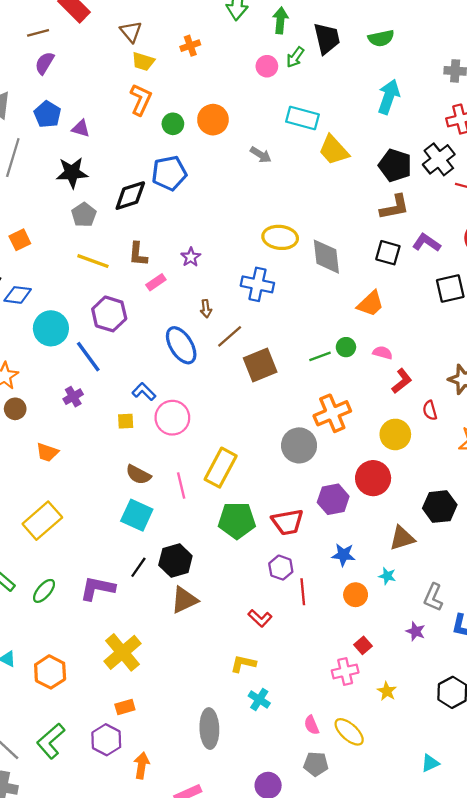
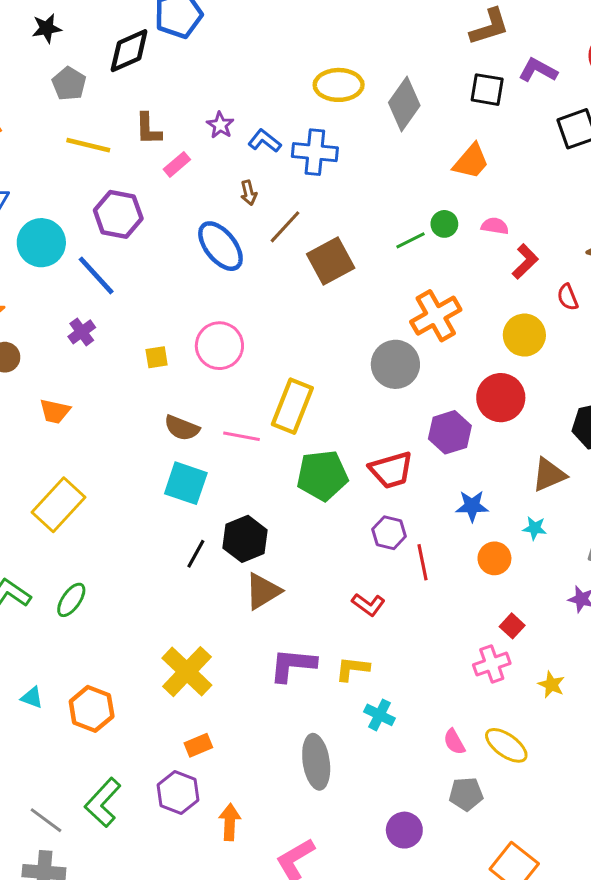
black star: (72, 173) -> (47, 28), size x0.7
gray diamond: (326, 257) -> (404, 104), turned 48
blue L-shape: (144, 392) -> (264, 141), moved
pink line: (181, 485) -> (241, 436), turned -60
purple L-shape: (97, 588) -> (293, 665), moved

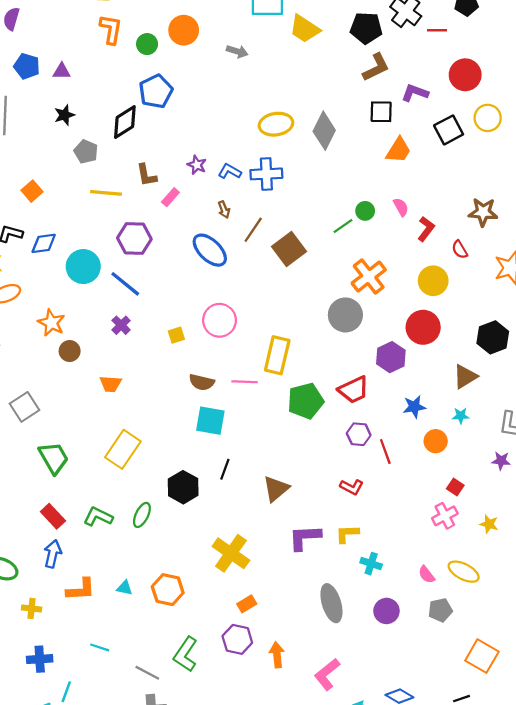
orange trapezoid: (471, 161) -> (399, 150), moved
pink semicircle: (495, 226) -> (401, 207), turned 60
black hexagon: (245, 539) -> (183, 487), moved
purple circle: (404, 830) -> (386, 611), moved

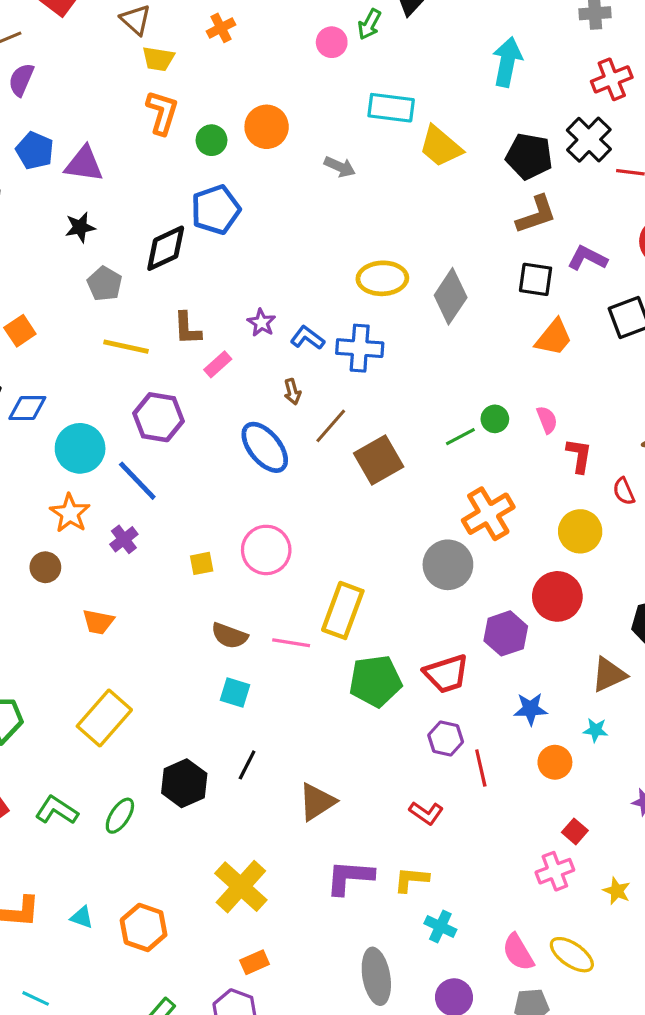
purple triangle: (62, 71) -> (84, 164), size x1.5
red L-shape: (426, 229) -> (579, 456), turned -35
orange star: (51, 323) -> (70, 513), moved
cyan square: (210, 421) -> (235, 692), size x0.7
pink semicircle: (427, 575) -> (518, 952), size x1.4

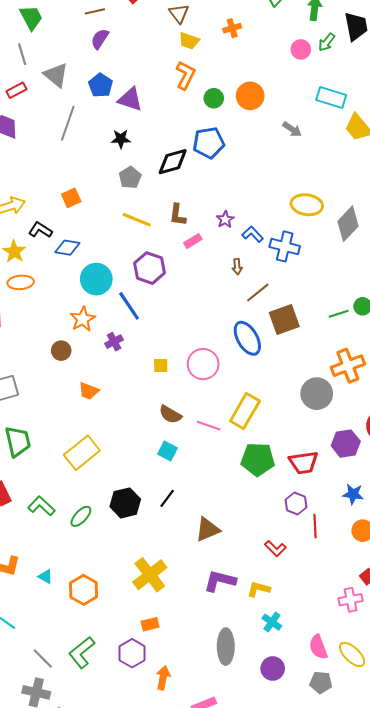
blue ellipse: (265, 447) -> (247, 338), moved

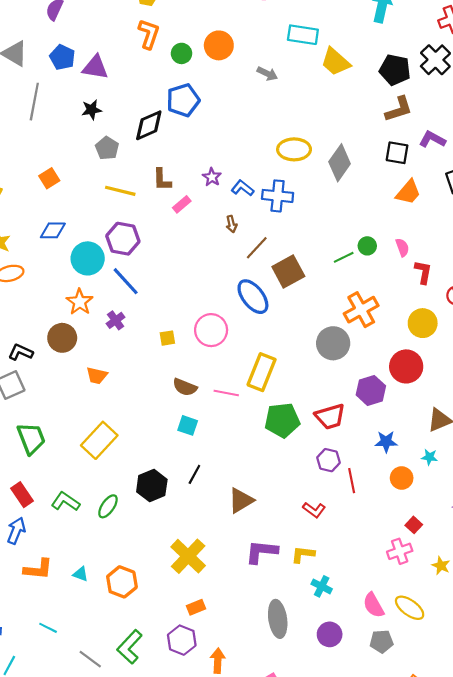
black L-shape: (40, 230) -> (21, 352), moved
purple hexagon: (149, 268) -> (123, 239), moved
brown circle: (61, 351) -> (62, 338), size x1.4

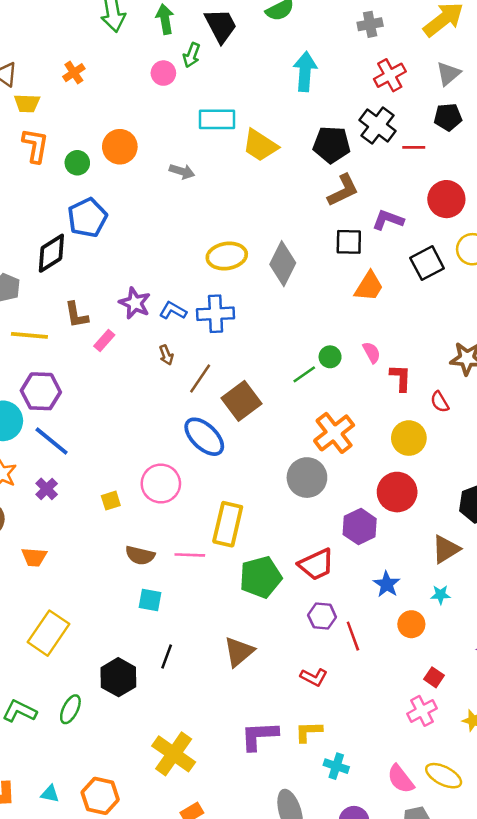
purple star: (212, 177) -> (135, 303), size x1.4
blue star: (386, 442) -> (387, 584), turned -30
brown triangle: (241, 500) -> (239, 652), moved

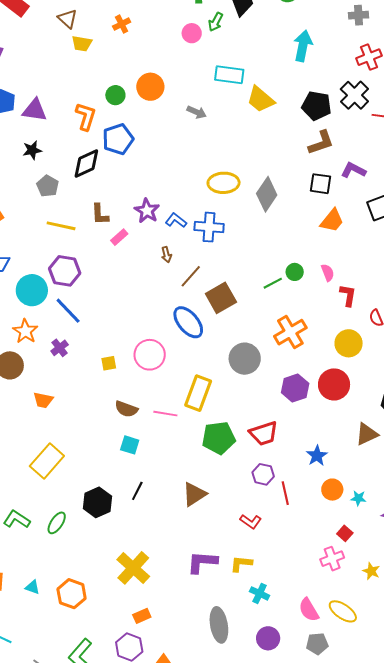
orange L-shape: (35, 146) -> (86, 117), moved
gray circle: (307, 478) -> (245, 359), moved
purple hexagon: (360, 527) -> (295, 388), moved
cyan star: (441, 595) -> (358, 498), moved

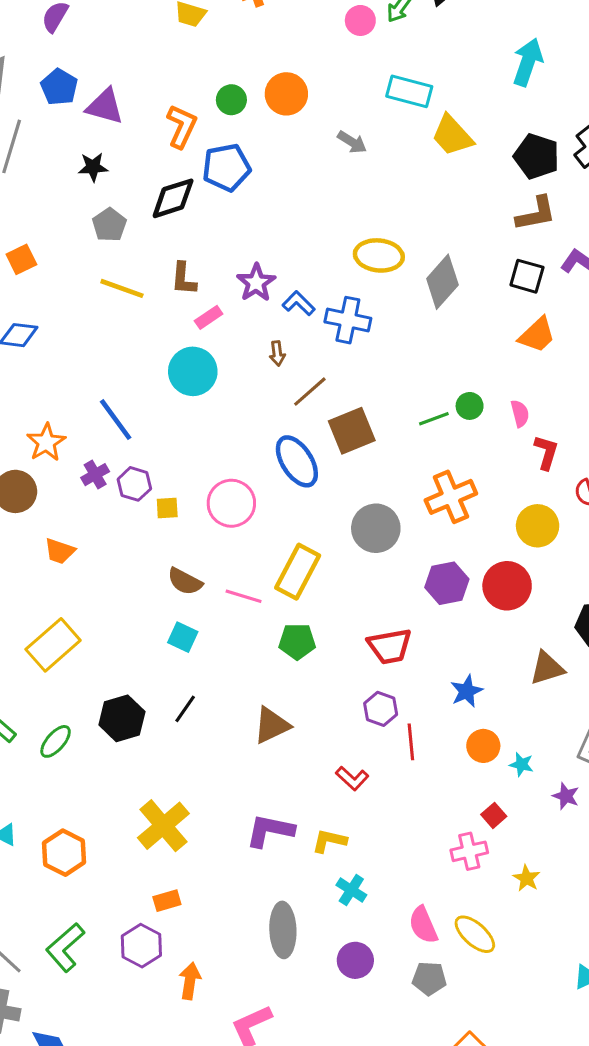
purple hexagon: (65, 271) -> (134, 484), moved, size x0.7
cyan circle: (32, 290) -> (193, 371), moved
green pentagon: (219, 438) -> (297, 641), moved, size x0.7

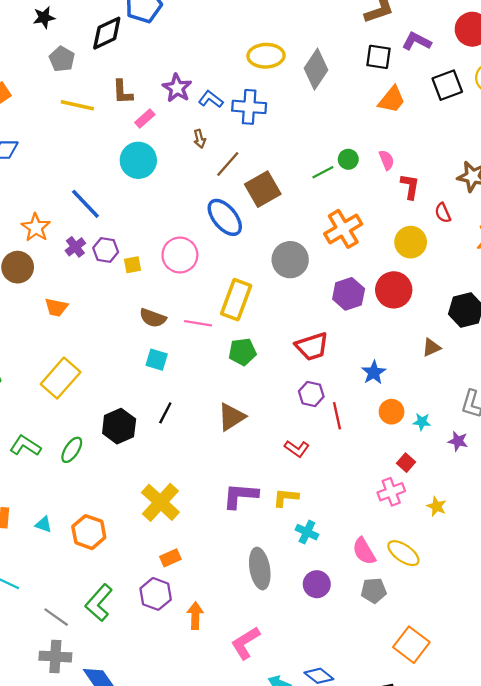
brown triangle: (547, 668) -> (431, 347), size x0.7

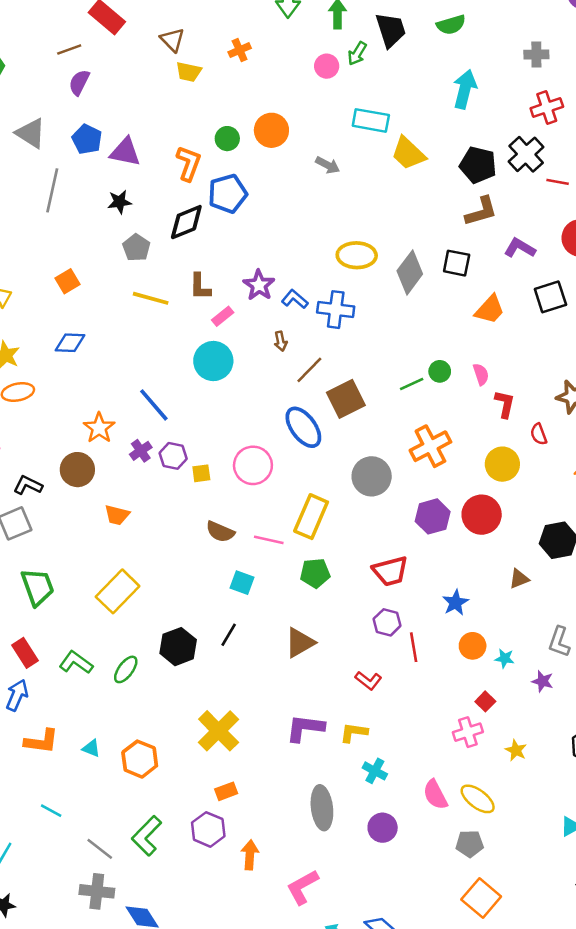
black square: (379, 57) -> (457, 263), moved
cyan square: (157, 360) -> (242, 583), moved
gray pentagon: (374, 591) -> (470, 844), moved

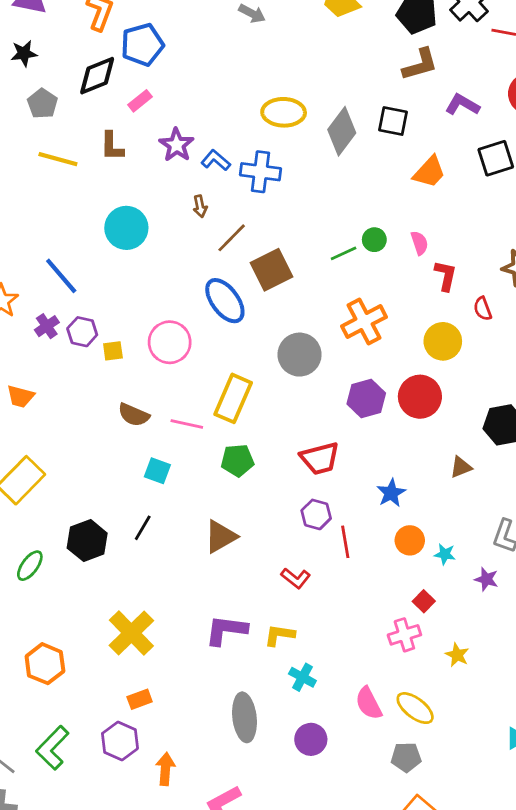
pink rectangle: (223, 316) -> (140, 101), moved

